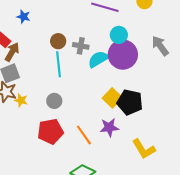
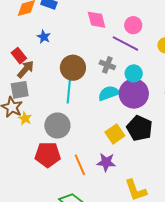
brown circle: (58, 41) -> (73, 68), size x1.6
gray cross: (81, 46) -> (107, 65), moved
gray circle: (54, 101) -> (57, 126), size x1.6
black pentagon: (130, 102) -> (140, 128), moved

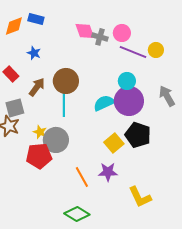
purple line: (125, 44) -> (133, 52), moved
gray cross: (107, 65) -> (100, 37), moved
brown arrow: (26, 69) -> (37, 87), moved
yellow star: (25, 118) -> (40, 132), moved
red pentagon: (48, 155) -> (39, 156), moved

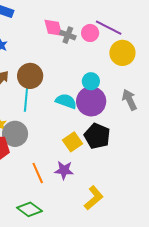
yellow circle: (156, 50) -> (122, 53), size x1.6
purple line: (133, 52) -> (109, 28), moved
cyan semicircle: (104, 103) -> (66, 101), turned 40
yellow L-shape: (140, 197) -> (94, 198), turned -110

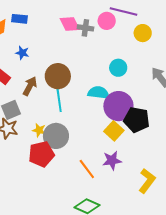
yellow circle: (122, 53) -> (143, 33), size x0.7
purple circle: (91, 101) -> (118, 106), moved

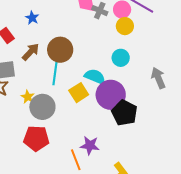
yellow circle: (143, 33) -> (125, 26), moved
yellow square: (114, 131) -> (79, 93), moved
red pentagon: (41, 154) -> (36, 138), moved
orange line: (87, 169) -> (76, 160), moved

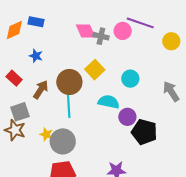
yellow circle: (125, 26) -> (171, 41), moved
yellow square: (79, 93) -> (95, 70), moved
purple circle: (111, 95) -> (127, 117), size x0.6

